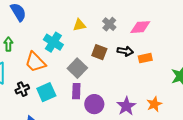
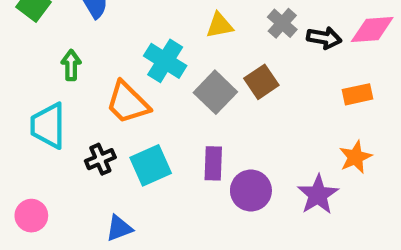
pink diamond: (140, 27) -> (372, 30), moved
black arrow: (125, 51) -> (324, 38), moved
brown square: (99, 52) -> (261, 82), turned 35
gray square: (77, 68) -> (215, 92), moved
orange star: (154, 104) -> (355, 157), moved

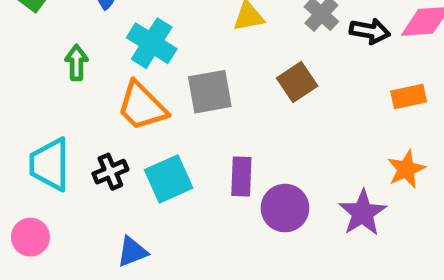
cyan cross: (165, 61) -> (152, 43), moved
gray square: (215, 92) -> (210, 92), moved, turned 36
cyan trapezoid: (48, 126) -> (50, 164), moved

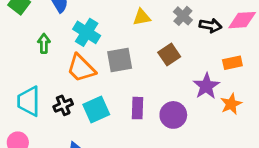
purple circle: (285, 208) -> (173, 115), moved
purple star: (363, 213) -> (206, 86), moved

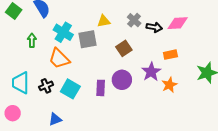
gray square: (120, 60) -> (87, 39), moved
cyan square: (96, 109) -> (70, 89), turned -36
purple circle: (173, 115) -> (122, 80), moved

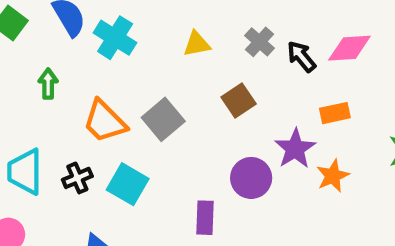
black arrow: (154, 27) -> (301, 57), turned -140
cyan cross: (63, 32) -> (115, 38), moved
gray square: (87, 39) -> (163, 119), moved, turned -30
purple circle: (122, 80) -> (251, 178), moved
purple rectangle: (101, 88) -> (205, 218), moved

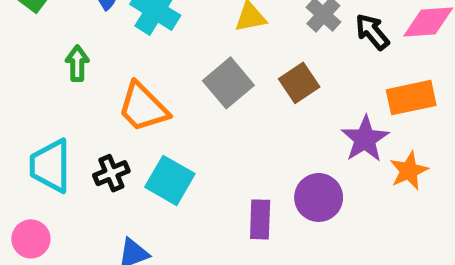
orange rectangle: (335, 113) -> (411, 98), size x1.4
gray square: (163, 119) -> (228, 83), moved
purple circle: (251, 178) -> (319, 197), moved

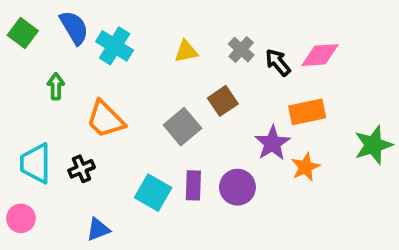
gray square: (228, 83) -> (182, 127), moved
cyan square: (170, 180) -> (153, 193), moved
purple rectangle: (260, 219) -> (193, 185), moved

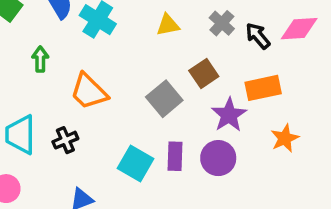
orange rectangle: (307, 112) -> (263, 88), moved
purple star: (272, 143) -> (229, 115), moved

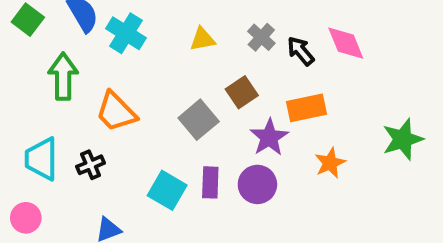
pink diamond: (299, 29) -> (346, 43), turned 72
green arrow: (40, 59) -> (63, 76), size x1.6

